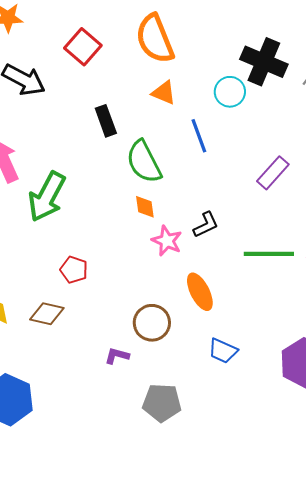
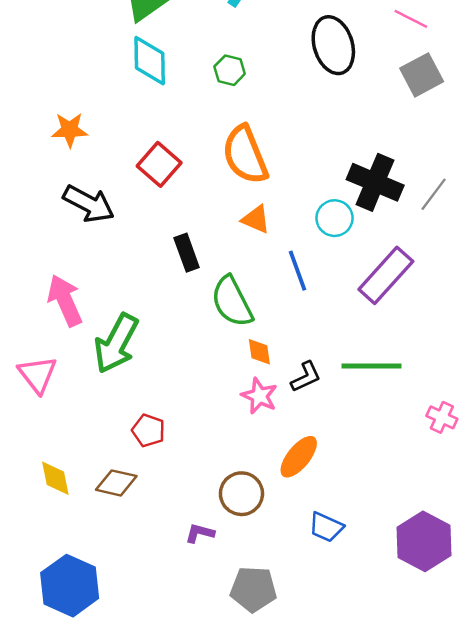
purple rectangle: (273, 173) -> (386, 275), moved, size x1.4
orange diamond: (145, 207) -> (259, 352), moved
green line: (269, 254) -> (372, 366), moved
orange ellipse: (200, 292) -> (299, 457), turned 66

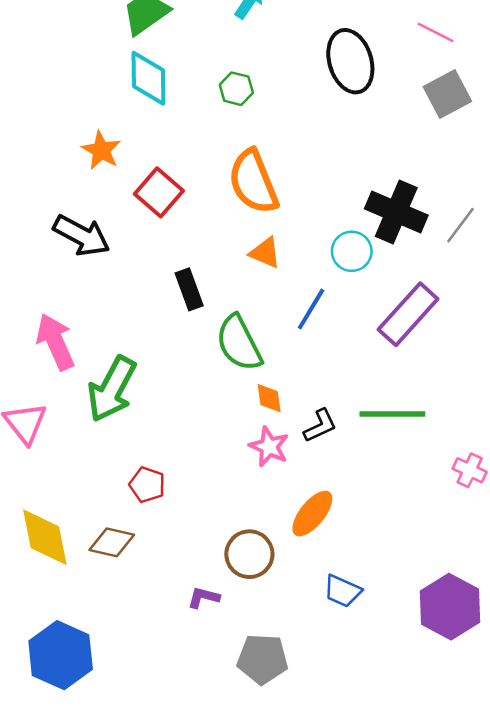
orange star: (70, 130) -> (101, 150), moved, turned 30
blue line: (298, 271) -> (311, 309), turned 51
yellow diamond: (55, 478) -> (45, 537), size x1.5

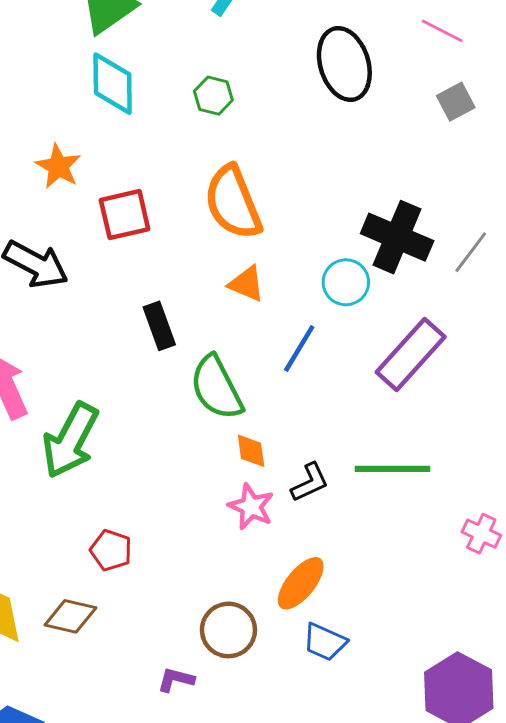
gray square: (447, 94) -> (456, 102), size x0.7
red square: (159, 192) -> (125, 215), turned 36
blue trapezoid: (342, 591) -> (325, 642), moved

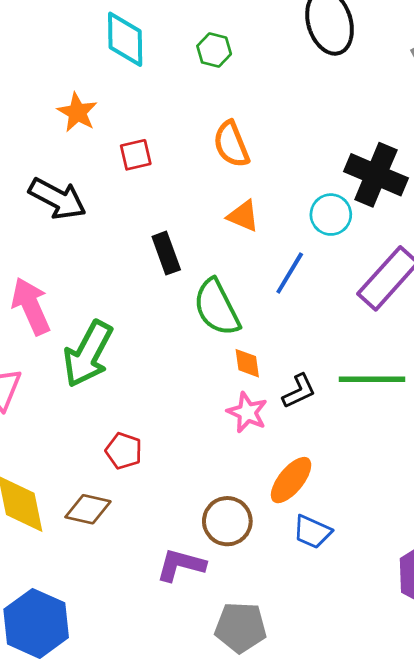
orange semicircle: (233, 202) -> (231, 144), size x0.7
red square: (125, 215) -> (136, 155), size x0.7
purple L-shape: (176, 680) -> (181, 565), size x1.5

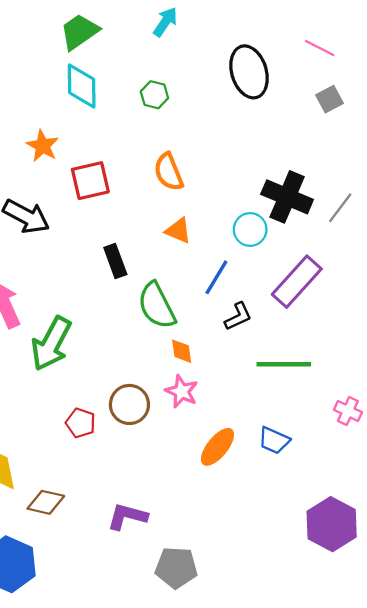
red square: (136, 155) -> (90, 181), size x1.5
black L-shape: (299, 391) -> (238, 316), moved
brown diamond: (88, 509) -> (46, 502), moved
brown circle: (227, 521) -> (129, 404), moved
blue trapezoid: (312, 532) -> (274, 440), moved

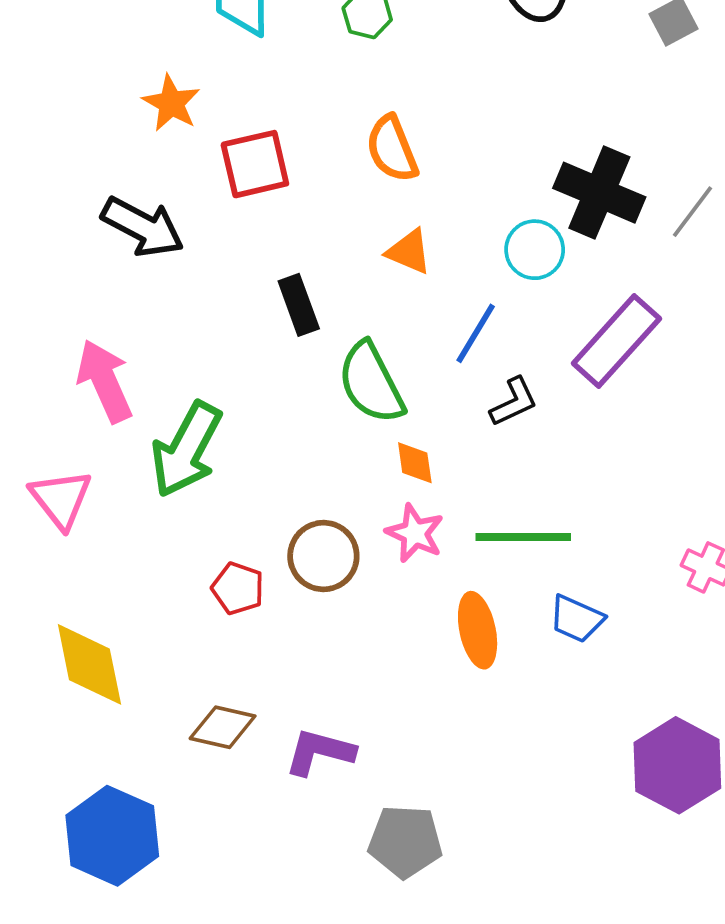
green line: (284, 364) -> (523, 537), moved
orange ellipse: (217, 447) -> (478, 630), turned -51
brown diamond: (46, 502) -> (223, 727), moved

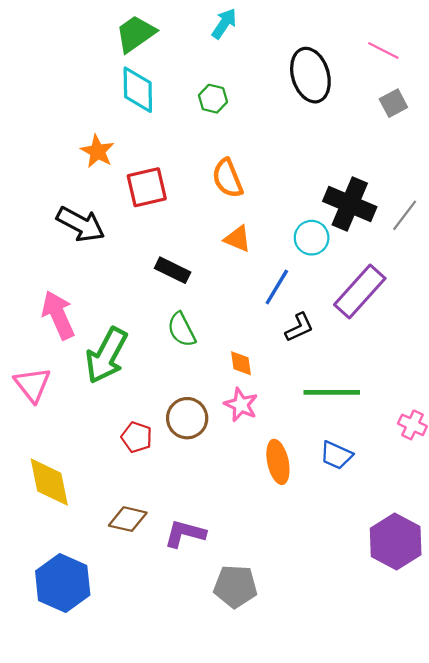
black rectangle: (299, 305) -> (173, 270), turned -44
green semicircle: (371, 383) -> (182, 330), moved, size x0.7
green line: (523, 537) -> (332, 392), moved

